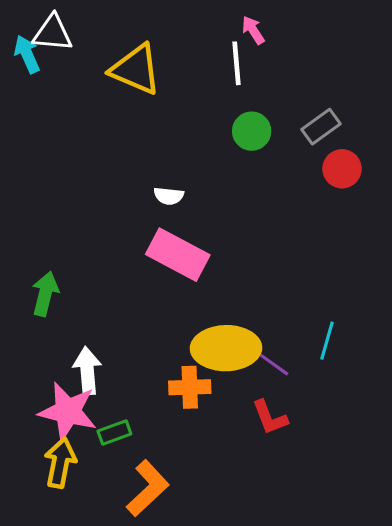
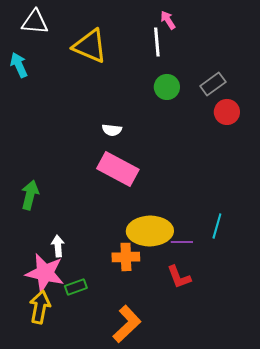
cyan arrow: (27, 54) -> (19, 65), moved
purple line: (274, 365) -> (182, 242), turned -35
white arrow: (87, 371) -> (58, 246), size x0.7
orange L-shape: (148, 488) -> (127, 324), moved

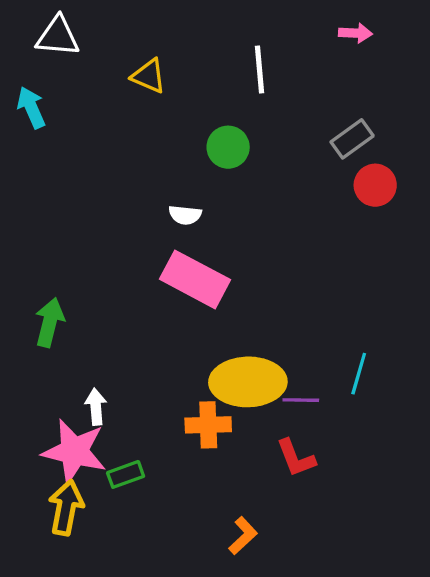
pink arrow: (168, 20) -> (355, 33), moved, turned 126
yellow triangle: (90, 46) -> (149, 76), size x0.6
green circle: (167, 87) -> (228, 147), moved
orange L-shape: (127, 324) -> (243, 536), moved, size x0.6

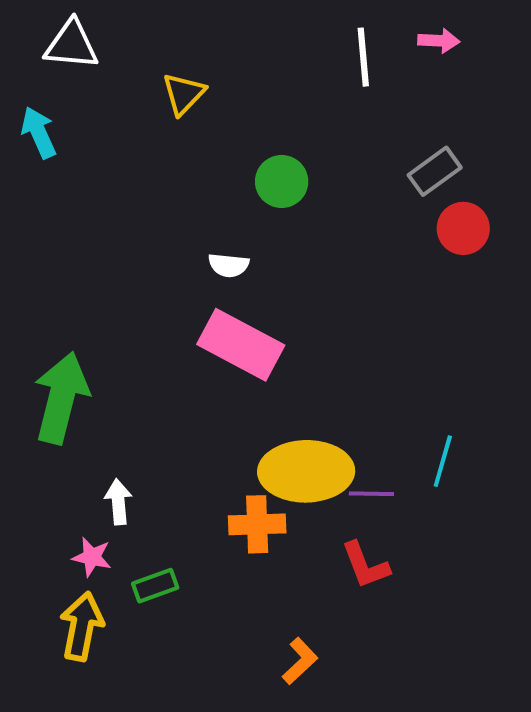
white line: (259, 69) -> (363, 57), moved
yellow triangle: (149, 76) -> (184, 94), turned 51
green arrow: (50, 322) -> (61, 398), size x1.5
pink star: (74, 451) -> (92, 557), size x0.5

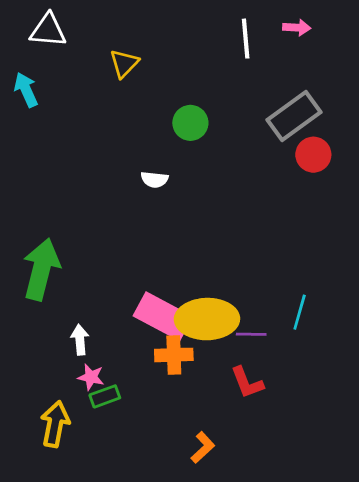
gray rectangle: (435, 171) -> (294, 116), size x1.5
pink rectangle: (241, 345) -> (163, 316), moved
pink star: (92, 557) -> (91, 377), moved

